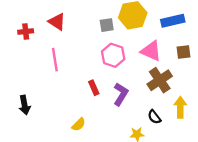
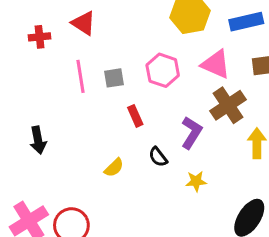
gray square: (107, 25) -> (114, 78), moved
purple L-shape: (121, 94) -> (192, 133), moved
black semicircle: (154, 117) -> (158, 157), moved

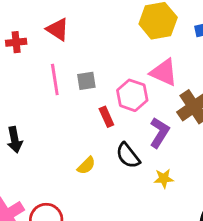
pink triangle: (216, 64) -> (164, 72), moved
pink hexagon: (163, 70) -> (132, 95), moved
black semicircle: (158, 157) -> (128, 155), size x1.4

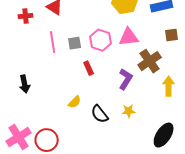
pink triangle: (164, 72) -> (129, 37), turned -30
pink hexagon: (132, 95) -> (101, 40), moved
black semicircle: (128, 155) -> (100, 114), moved

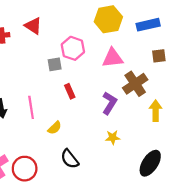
pink hexagon: (101, 40) -> (73, 48), moved
pink line: (53, 42) -> (31, 107), moved
black semicircle: (100, 114) -> (70, 159), moved

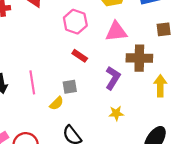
gray square: (55, 64) -> (70, 87), moved
brown cross: (135, 84) -> (139, 58), turned 35
red rectangle: (70, 91) -> (80, 56), moved, turned -32

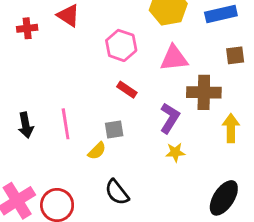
yellow star: (116, 113) -> (175, 152), moved

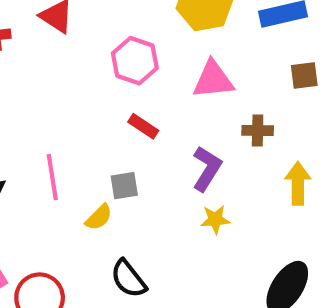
brown cross: (204, 92) -> (258, 130), size x0.6

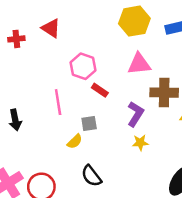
pink hexagon: (135, 61) -> (83, 66), moved
brown cross: (258, 130) -> (164, 93), size x1.6
pink line: (52, 177) -> (58, 102), moved

